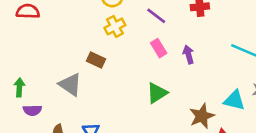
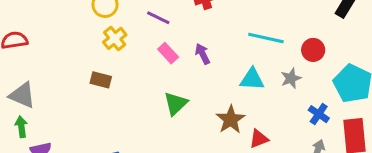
gray triangle: (70, 85) -> (22, 95), moved
cyan triangle: (234, 100) -> (252, 79), moved

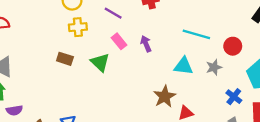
yellow cross: (115, 38) -> (78, 27), turned 30
green triangle: (176, 104) -> (100, 62), moved, turned -36

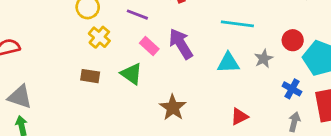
yellow cross: (78, 27) -> (99, 37), turned -36
purple arrow: (146, 44) -> (181, 44), size x1.6
red circle: (233, 46) -> (293, 40), moved
brown star: (165, 97) -> (173, 108), moved

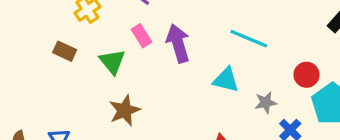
gray star: (264, 59) -> (266, 103), moved
brown star: (173, 108) -> (125, 110), moved

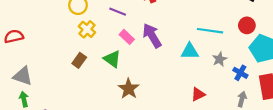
cyan line: (249, 39) -> (210, 31), moved
brown rectangle: (65, 51) -> (79, 60), turned -64
red circle: (306, 75) -> (247, 25), moved

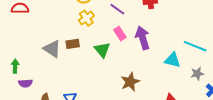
brown rectangle: (79, 60) -> (73, 44), turned 32
gray triangle: (23, 76) -> (52, 49), moved
brown star: (129, 89) -> (130, 82), moved

